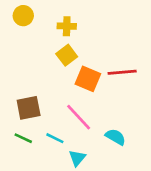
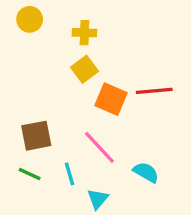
cyan line: (55, 138) -> (69, 174), turned 48

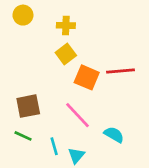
cyan line: (69, 174) -> (54, 146), moved

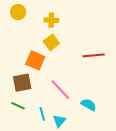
orange square: (87, 77) -> (35, 60), moved

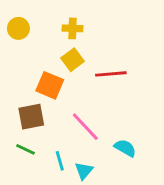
yellow circle: (18, 12) -> (18, 28), moved
red line: (94, 55) -> (111, 74), moved

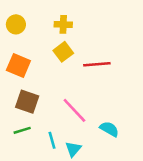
orange square: (50, 85) -> (18, 66), moved
brown square: (31, 117) -> (27, 102), turned 30
green line: (26, 149) -> (22, 130), turned -42

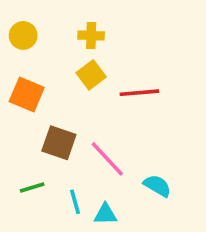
brown square: (27, 102) -> (59, 143), moved
cyan triangle: (73, 149) -> (105, 214), turned 49

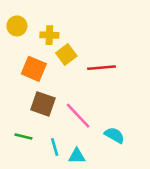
yellow cross: (91, 35) -> (49, 35), moved
orange square: (27, 94) -> (34, 69), moved
green line: (32, 187) -> (23, 136), turned 30

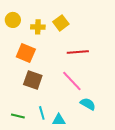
yellow square: (66, 55) -> (61, 23), moved
pink line: (78, 116) -> (72, 81), moved
green line: (23, 136) -> (18, 116), moved

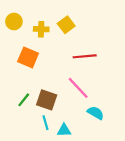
brown square: (33, 80) -> (47, 100), moved
green line: (18, 116) -> (24, 100), moved, turned -64

